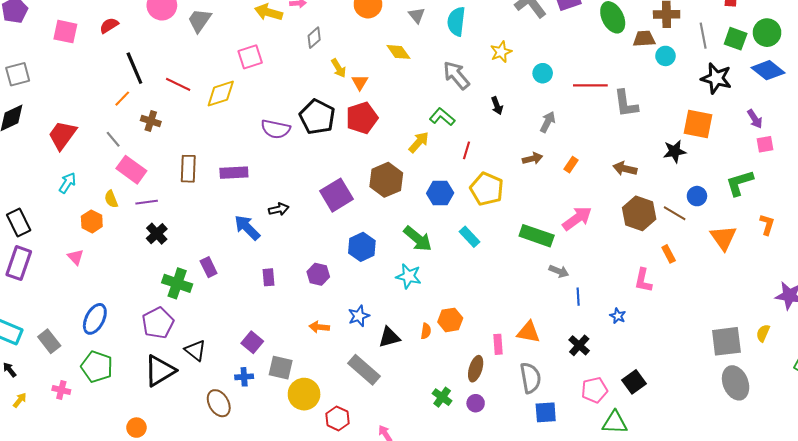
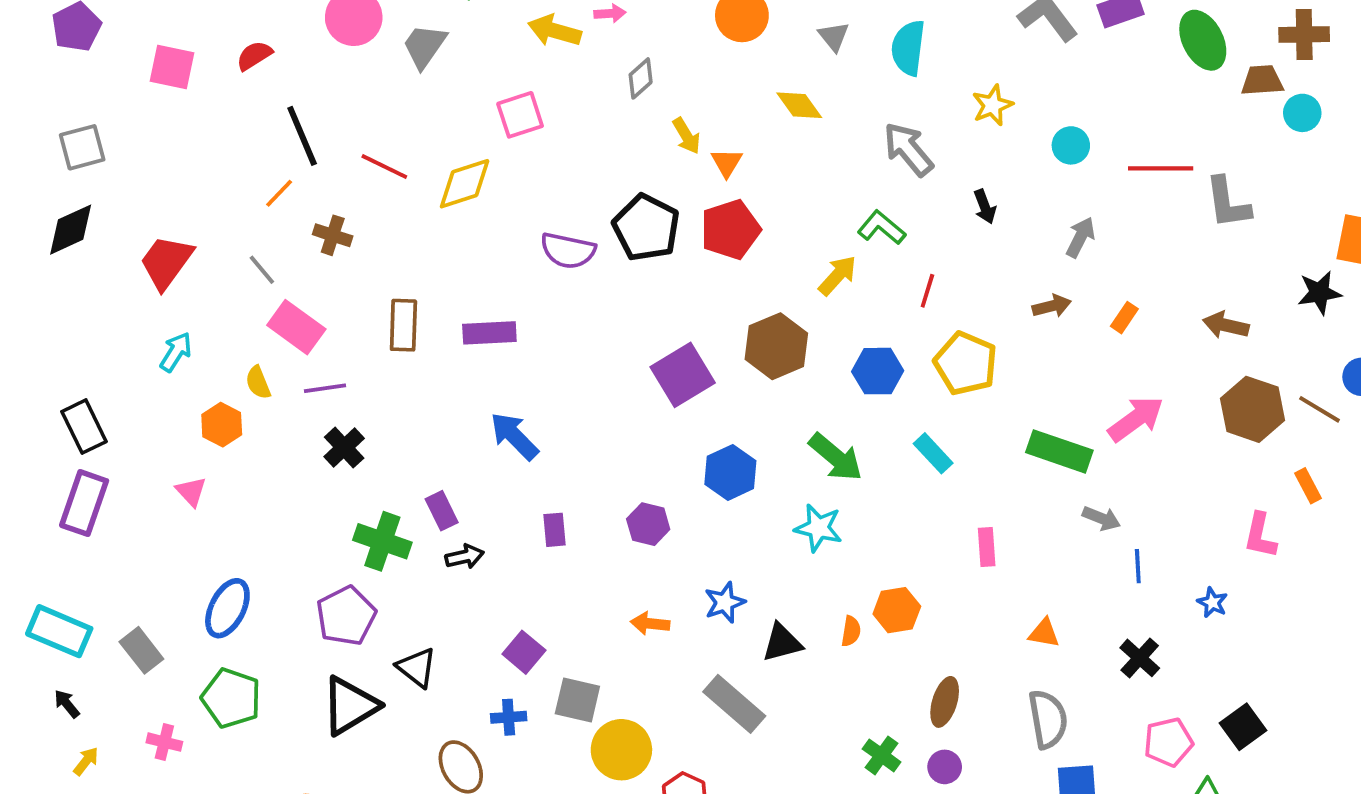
black arrow: (279, 209) -> (465, 557), moved
orange triangle: (528, 332) -> (1044, 633), size x0.7
pink rectangle: (498, 344) -> (987, 547), moved

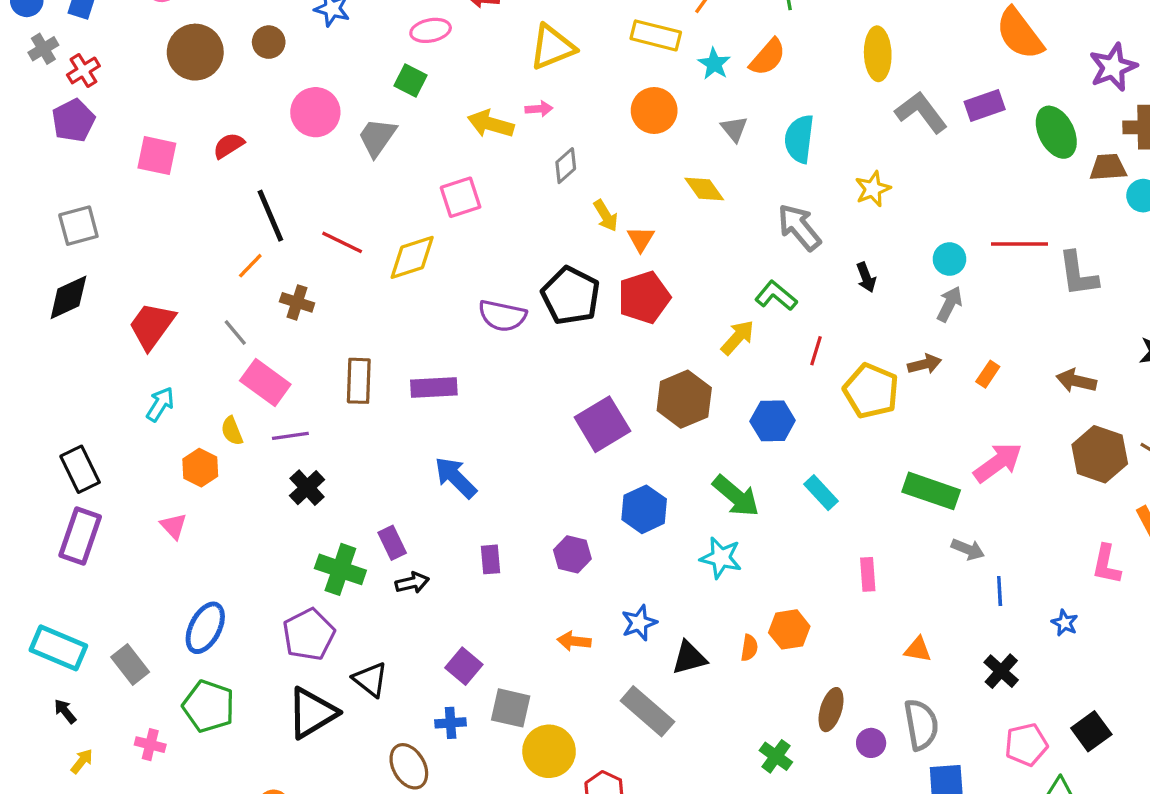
cyan circle: (1071, 145) -> (949, 259), moved
yellow pentagon: (966, 363) -> (871, 391), moved
purple circle: (945, 767) -> (871, 743), moved

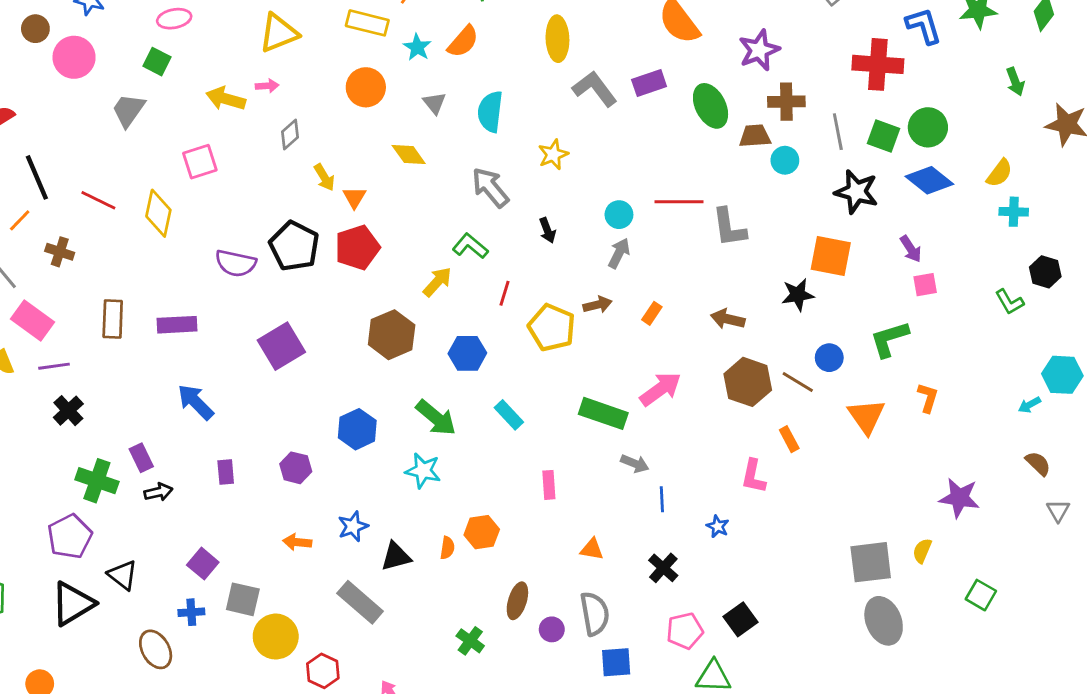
pink circle: (315, 112) -> (74, 57), moved
yellow diamond: (412, 257) -> (158, 213), turned -60
purple square: (602, 424) -> (281, 346), moved

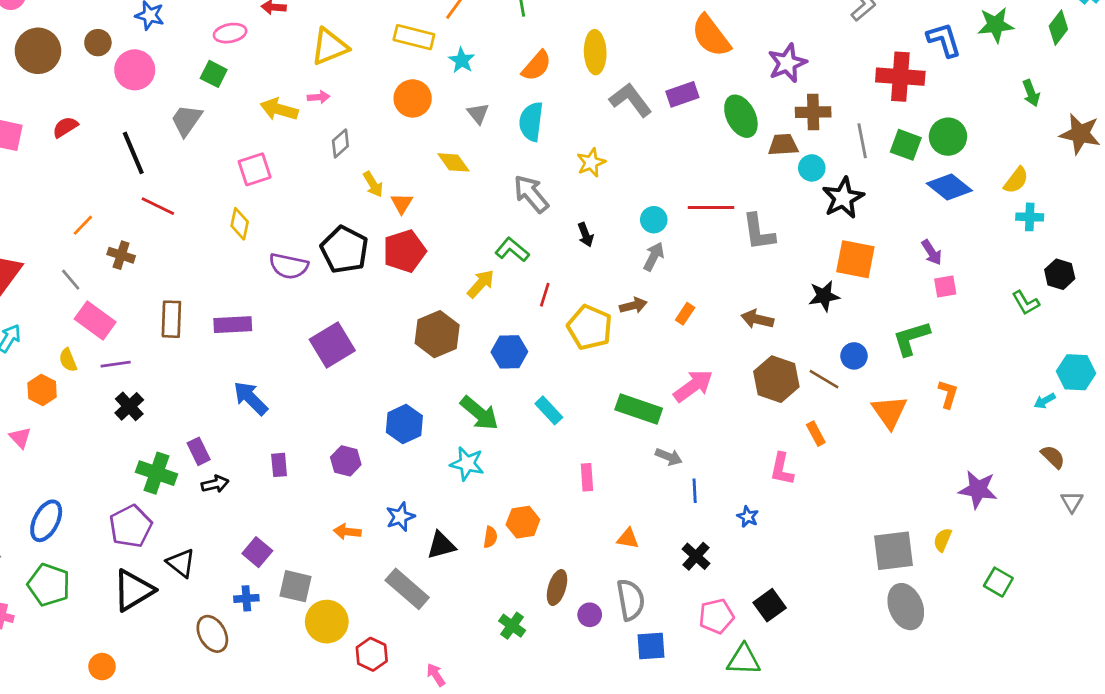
orange semicircle: (463, 42) -> (537, 66), moved
black line: (37, 177) -> (133, 153), moved
black star: (856, 192) -> (843, 198), moved, turned 30
yellow diamond: (158, 213) -> (240, 224), moved, size x0.7

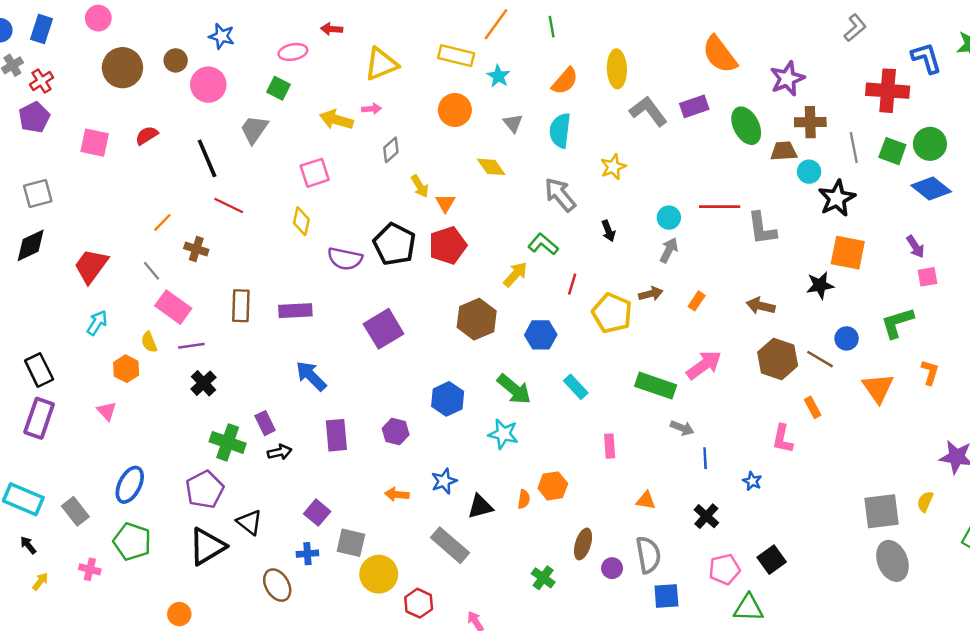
purple rectangle: (279, 465) -> (336, 435), size x1.5

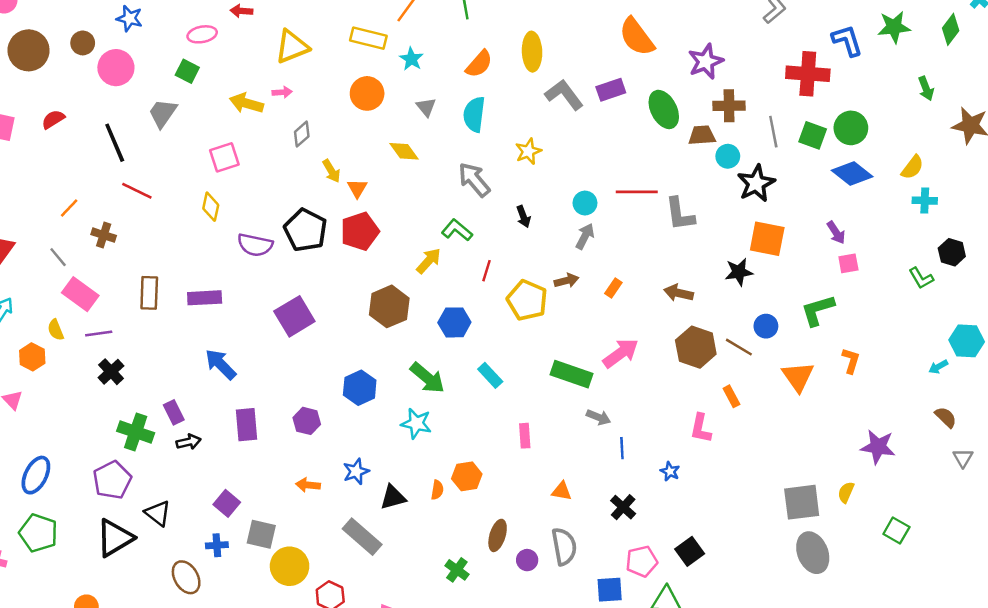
blue square: (666, 596) -> (610, 590), moved

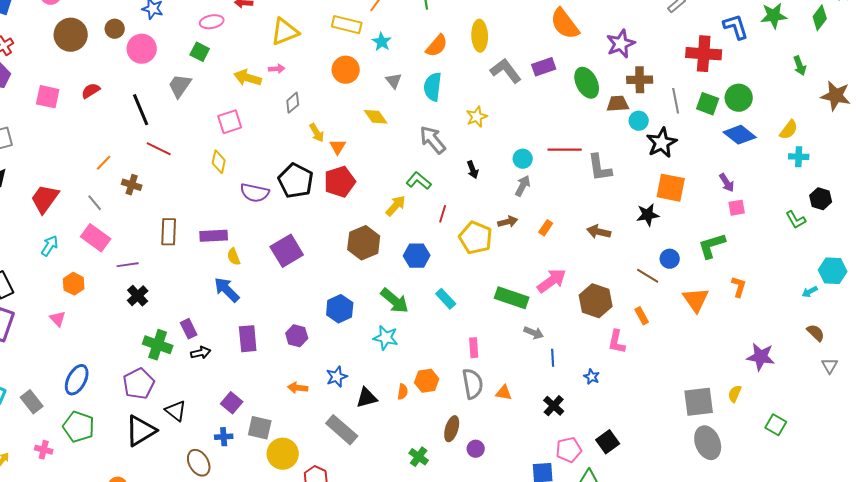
pink rectangle: (80, 294) -> (96, 238), moved
yellow semicircle: (56, 330) -> (234, 257), moved
brown hexagon: (696, 347) -> (596, 301), moved
gray semicircle: (564, 547) -> (473, 384), moved

